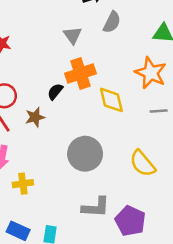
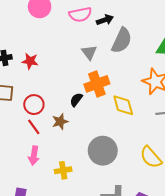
gray semicircle: (112, 22) -> (122, 40), size x1.4
yellow cross: (23, 184) -> (63, 170), moved

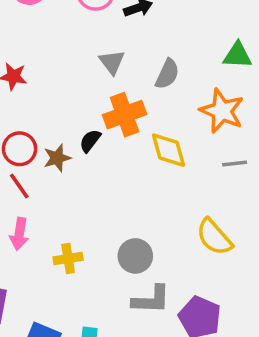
gray semicircle: (122, 40) -> (167, 74), moved, size x0.7
brown star: (60, 122) -> (57, 158), moved
gray circle: (103, 151) -> (135, 256), moved, size x0.7

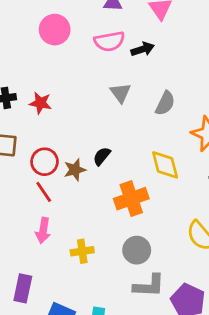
orange cross: (125, 115) -> (131, 199), moved

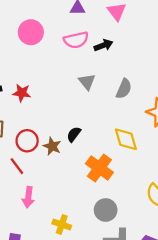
brown star: (75, 170) -> (52, 146), turned -30
red line: (44, 192) -> (17, 166), moved
orange cross: (131, 199) -> (99, 168), turned -32
yellow cross: (82, 251) -> (62, 225), moved, turned 30

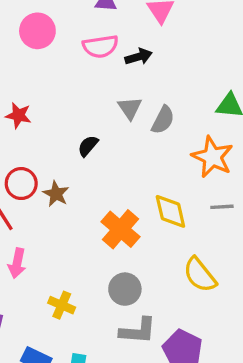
gray triangle: (87, 82) -> (130, 108), moved
black semicircle: (74, 134) -> (88, 146), moved
yellow diamond: (126, 139) -> (170, 211), moved

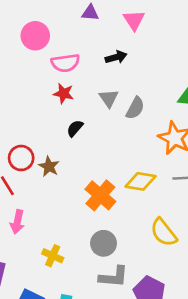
pink semicircle: (100, 46) -> (65, 63), moved
red star: (18, 115) -> (64, 94), moved
yellow diamond: (170, 211) -> (141, 181), turned -68

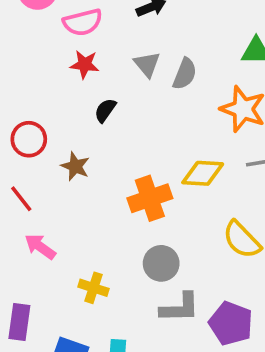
red circle: (21, 158) -> (29, 139), moved
orange cross: (100, 195) -> (150, 198), turned 36
pink arrow: (17, 222) -> (40, 247), turned 120

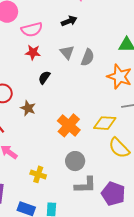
yellow diamond: (203, 173) -> (105, 123), moved
orange cross: (150, 198) -> (69, 125), turned -30

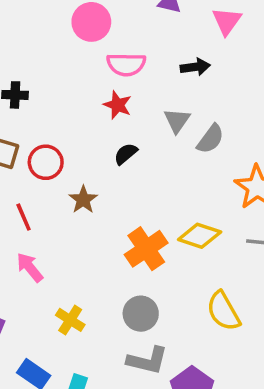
yellow diamond: (105, 123) -> (200, 236), moved

